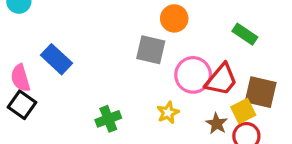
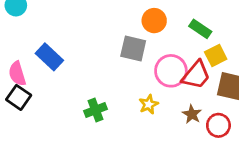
green rectangle: (245, 34) -> (200, 29), moved
yellow square: (243, 111) -> (216, 55), moved

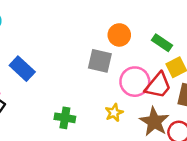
green cross: (95, 110) -> (65, 118), turned 30
brown star: (192, 114) -> (154, 122), size x1.6

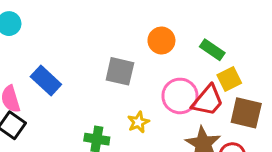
gray square: (100, 61) -> (120, 71), moved
yellow star: (114, 113) -> (138, 122), moved

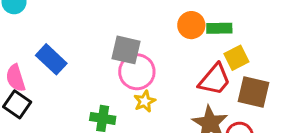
orange circle: (161, 40) -> (191, 25), moved
green rectangle: (212, 50) -> (219, 28), turned -35
pink circle: (180, 96) -> (137, 72), moved

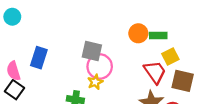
blue rectangle: (51, 59) -> (39, 58), turned 65
red trapezoid: (215, 80) -> (155, 72), turned -75
yellow star: (145, 101) -> (95, 82), moved

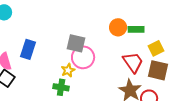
yellow square: (170, 57) -> (156, 48), moved
yellow star: (95, 82) -> (68, 70), moved

